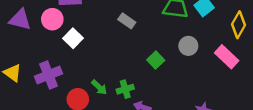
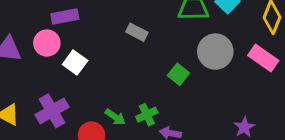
gray circle: (188, 46) -> (215, 52), size x1.5

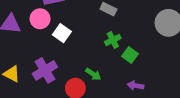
green square: (178, 74) -> (130, 55), moved
green cross: (147, 115) -> (113, 40), moved

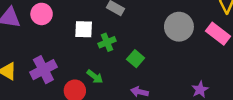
white square: (62, 33) -> (84, 29), moved, turned -36
green cross: (113, 40) -> (107, 42), moved

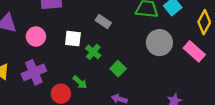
pink circle: (42, 14) -> (36, 36), moved
green cross: (107, 42) -> (93, 52), turned -32

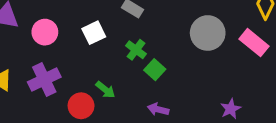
white square: (73, 39) -> (94, 33), turned -30
green cross: (93, 52) -> (136, 50), moved

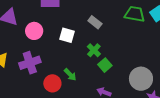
white square: (94, 33) -> (67, 35), turned 35
gray circle: (208, 33) -> (141, 79), moved

